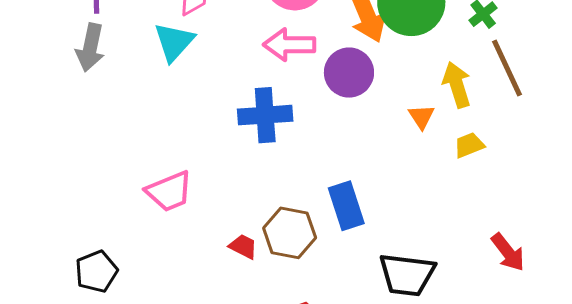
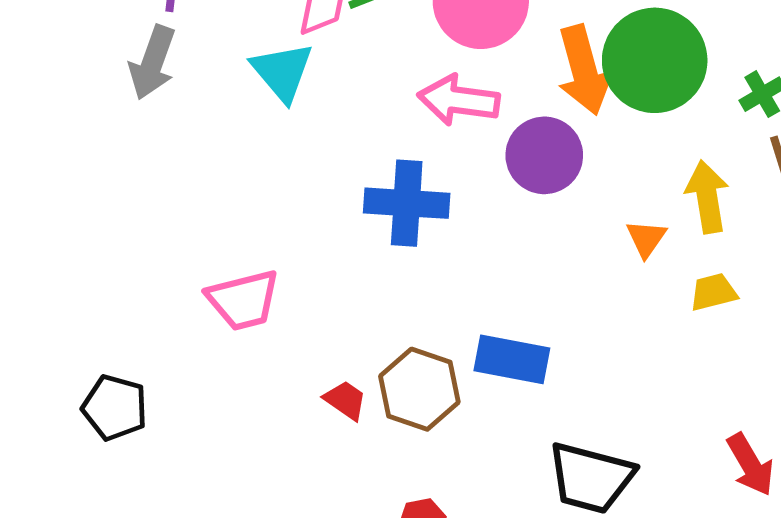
cyan triangle: (174, 42) -> (282, 72), turned -30
blue rectangle: (346, 206) -> (512, 359), turned -69
black pentagon: (96, 271) -> (115, 408), turned 30

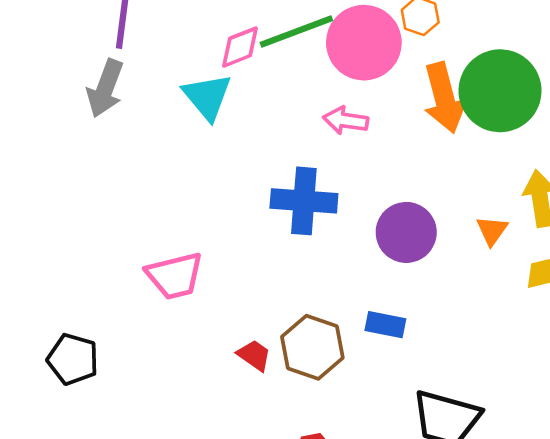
pink arrow: (459, 100) -> (346, 120), size x0.7
purple circle: (544, 155) -> (406, 232), moved
blue rectangle: (512, 359) -> (385, 325), size x0.7

